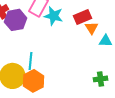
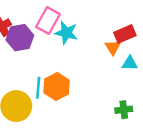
red rectangle: (82, 17) -> (125, 34), moved
orange hexagon: (33, 81) -> (57, 86), moved

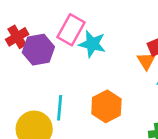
orange hexagon: (57, 86) -> (106, 106), moved

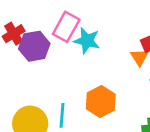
cyan line: (60, 108) -> (62, 115), moved

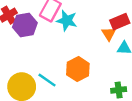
cyan line: (62, 115) -> (47, 80), turned -60

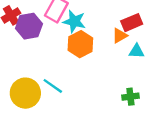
orange triangle: (109, 34) -> (120, 36), turned 32
orange hexagon: (78, 69) -> (80, 44), moved

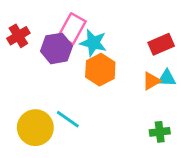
purple hexagon: (29, 26) -> (57, 48), moved
orange triangle: (120, 36) -> (151, 81), moved

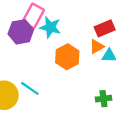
orange hexagon: (100, 70) -> (67, 57), moved
orange triangle: (151, 81) -> (97, 47), moved

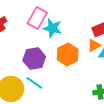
purple hexagon: (21, 32) -> (34, 59), moved

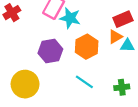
cyan line: (34, 83) -> (84, 82), moved

